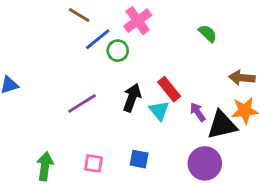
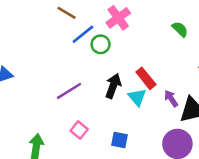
pink square: (93, 163) -> (79, 130), moved, turned 30

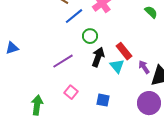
green circle: (101, 44) -> (90, 36), moved

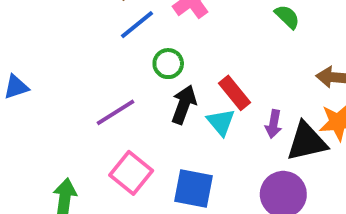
purple arrow: (144, 67) -> (274, 124), turned -136
pink square: (71, 92) -> (131, 173), size x1.5
blue square: (103, 100) -> (194, 188), size x1.5

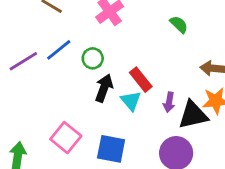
blue line: (137, 25) -> (59, 50), moved
purple line: (115, 112) -> (23, 61), moved

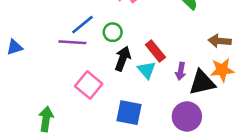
purple line: (23, 61) -> (72, 42), moved, turned 36
pink square: (66, 138) -> (89, 85), moved

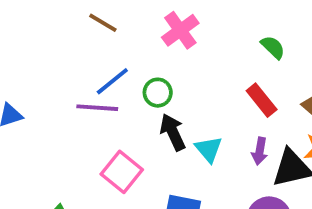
red rectangle: (155, 51) -> (262, 100), moved
black arrow: (123, 59) -> (173, 132), turned -45

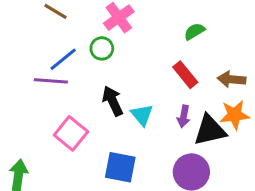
green semicircle: (273, 47) -> (194, 31), turned -75
green circle: (158, 93) -> (102, 48), moved

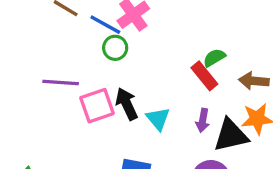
green semicircle: (194, 31) -> (214, 58), moved
blue line: (63, 59) -> (105, 25), moved, turned 68
pink square: (71, 133) -> (97, 106), moved, turned 32

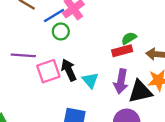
blue line: (105, 25) -> (54, 16), turned -60
red rectangle: (204, 76) -> (122, 51), turned -66
purple arrow: (203, 120) -> (121, 81), size x1.5

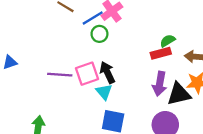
purple line: (23, 55) -> (60, 75), moved
cyan triangle: (90, 80) -> (104, 92), moved

